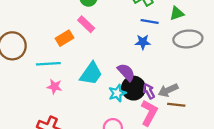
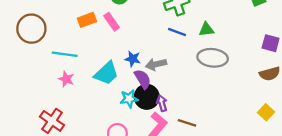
orange rectangle: (65, 38) -> (87, 20), moved
blue star: (143, 42) -> (133, 59), moved
gray arrow: (168, 90) -> (156, 64), moved

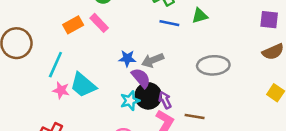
cyan line: (65, 54) -> (55, 65), turned -65
gray ellipse: (213, 58) -> (213, 65), moved
cyan trapezoid: (106, 73) -> (83, 85), moved, turned 92

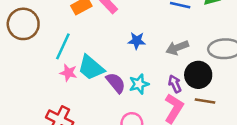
gray arrow: (153, 60) -> (177, 48), moved
purple semicircle: (141, 78) -> (116, 83), moved
black circle: (148, 96) -> (198, 75), moved

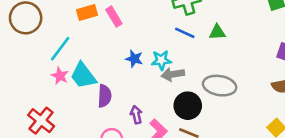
purple semicircle: (116, 83) -> (104, 96), turned 30
cyan star: (139, 84) -> (161, 60), moved
purple arrow: (175, 84) -> (136, 115), moved

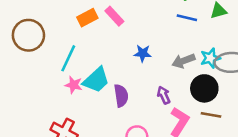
cyan star: (161, 60) -> (210, 58), moved
cyan trapezoid: (83, 76) -> (96, 80), turned -84
purple arrow: (136, 115) -> (164, 95), moved

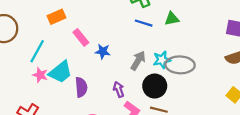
pink rectangle: (114, 16) -> (81, 37), moved
gray arrow: (183, 61) -> (138, 61), turned 138

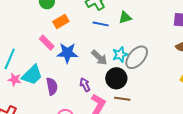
orange rectangle: (56, 17) -> (61, 21), moved
blue star: (103, 51) -> (67, 53), size x1.5
gray arrow: (138, 61) -> (99, 57), turned 108
gray ellipse: (180, 65) -> (137, 57), turned -45

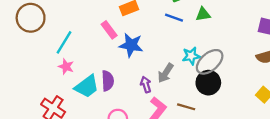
gray arrow: (99, 57) -> (166, 73), moved, turned 72
cyan trapezoid: (32, 75) -> (87, 86), moved
black circle: (116, 78) -> (208, 83), moved

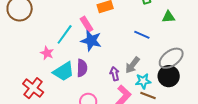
blue line: (174, 18) -> (142, 35), moved
cyan line: (64, 42) -> (65, 34), moved
blue star: (131, 45) -> (91, 41), moved
cyan star: (191, 56) -> (143, 81), moved

